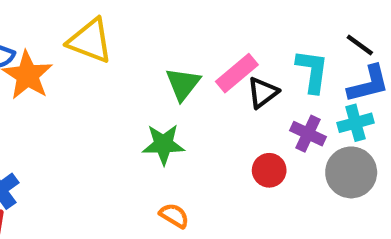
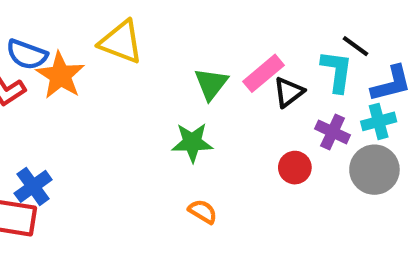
black line: (360, 45) -> (356, 46), moved

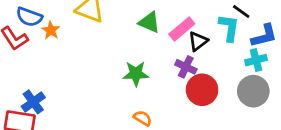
orange star: (60, 75) -> (51, 30), size x0.6
green triangle: (211, 84) -> (149, 22), moved, turned -45
purple cross: (333, 132) -> (186, 67), moved
red circle: (295, 168) -> (202, 90), size x1.5

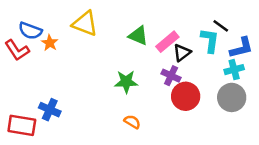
blue cross: (33, 102) -> (50, 110), moved, turned -30

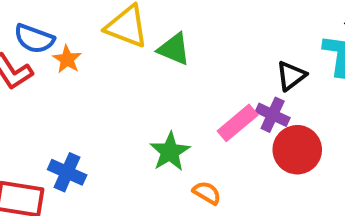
green triangle: (138, 36) -> (174, 49), moved
pink rectangle: (167, 42) -> (238, 123), moved
green star: (126, 82) -> (170, 152), moved, turned -30

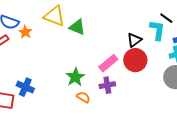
purple cross: (273, 115) -> (107, 85), moved, turned -35
red circle: (297, 150) -> (135, 60), moved
orange semicircle: (207, 193) -> (83, 97), moved

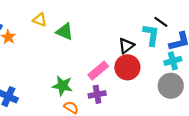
yellow triangle: (54, 16) -> (40, 20), size x0.6
green star: (75, 77) -> (62, 86), turned -30

